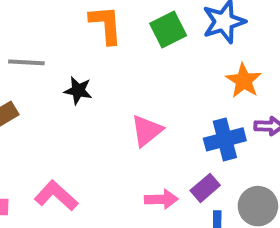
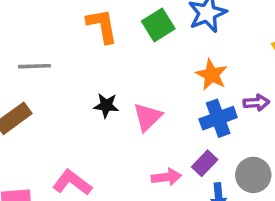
orange star: (244, 81) -> (212, 75), moved
black star: (78, 91) -> (106, 105), moved

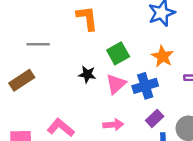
green square: (158, 25) -> (118, 53), moved
blue cross: (218, 118) -> (145, 86), moved
pink arrow: (166, 177) -> (113, 125), moved

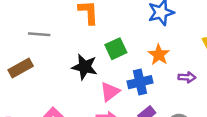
black star: (87, 74) -> (85, 67), size x1.5
pink triangle: (116, 84) -> (110, 92), moved

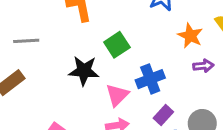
orange star: (159, 55) -> (190, 36), moved

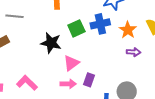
blue cross: (150, 79) -> (100, 24), moved
purple rectangle: (163, 115) -> (89, 80), moved, turned -32

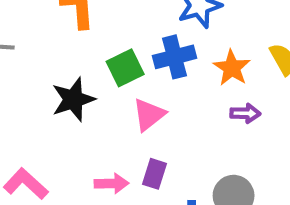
black star: (51, 43) -> (73, 99), turned -30
pink triangle: (71, 63) -> (149, 115), moved

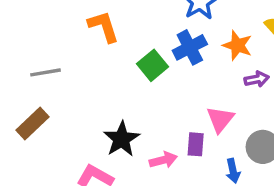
black star: (73, 99) -> (122, 139), moved
pink triangle: (149, 115) -> (220, 119), moved

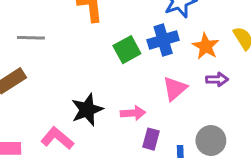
pink triangle: (220, 119) -> (175, 89), moved
purple rectangle: (196, 144) -> (151, 139), moved
pink arrow: (163, 160) -> (133, 113), moved

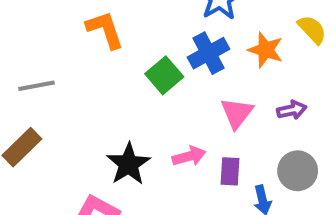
purple arrow: (217, 79) -> (292, 110), moved
purple rectangle: (151, 139) -> (230, 171), moved

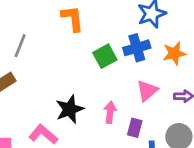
orange star: (266, 50) -> (174, 53), turned 30
gray line: (36, 86) -> (20, 46), turned -70
pink arrow: (189, 156) -> (110, 112), turned -80

